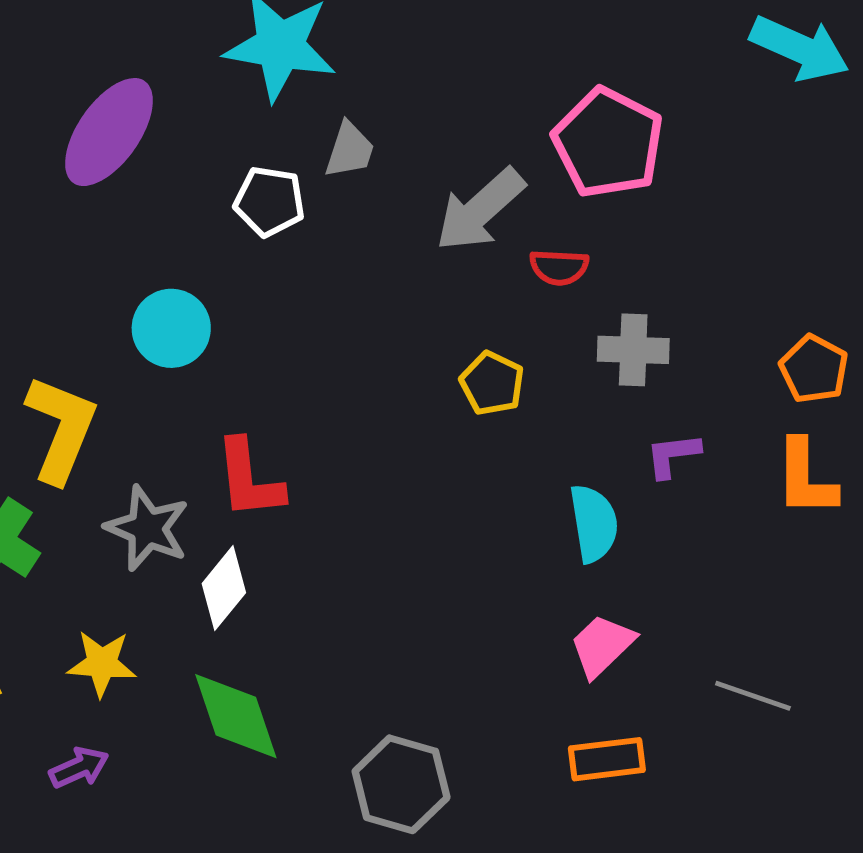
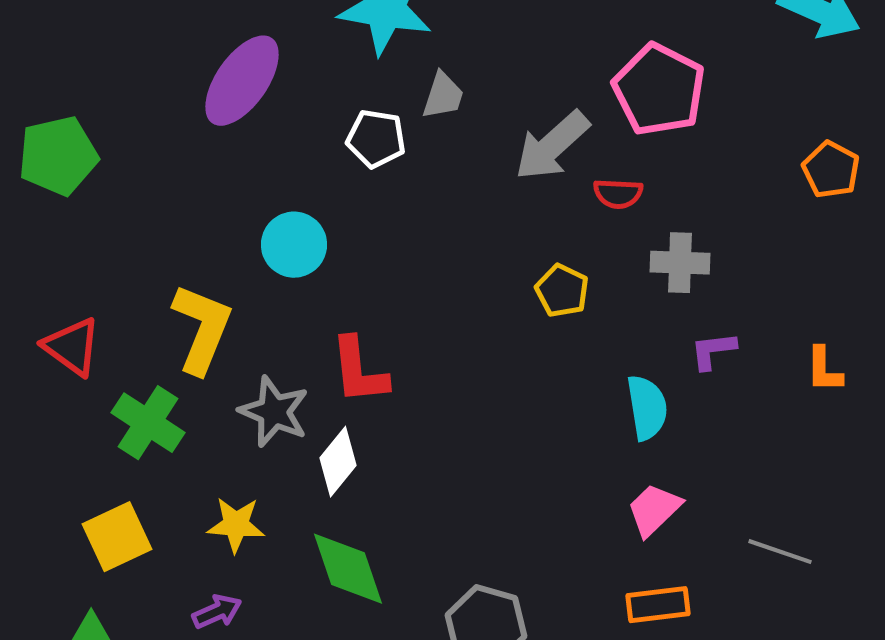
orange pentagon: (814, 369) -> (831, 170), moved
orange L-shape: (806, 478) -> (824, 370), size x0.7

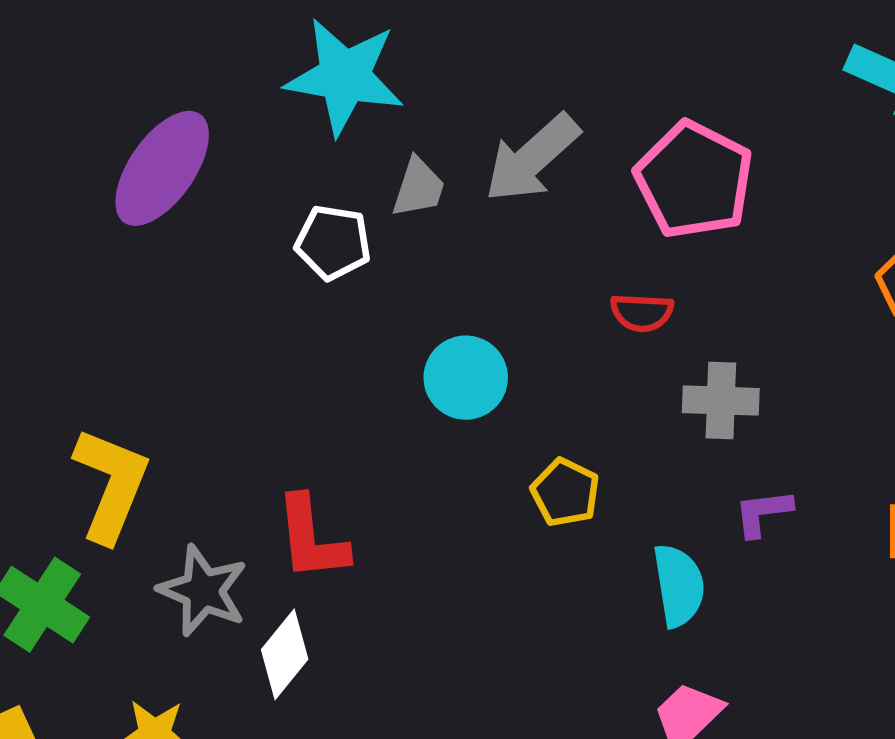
gray arrow: (552, 146) -> (532, 158), moved
cyan circle: (294, 245) -> (466, 378), moved
yellow pentagon: (562, 291) -> (565, 492), moved

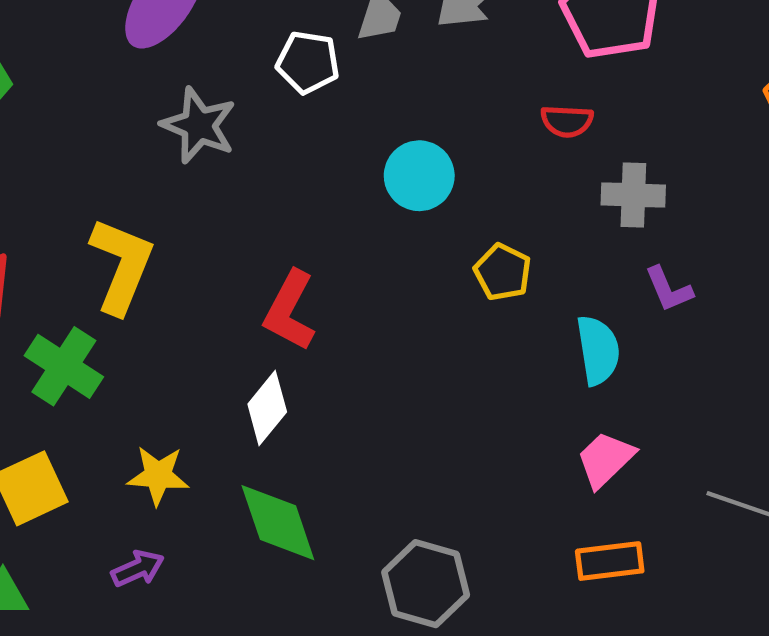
purple L-shape: (763, 513) -> (669, 289), turned -106
red L-shape: (311, 538) -> (290, 311), turned 34
gray star: (203, 591) -> (199, 125), moved

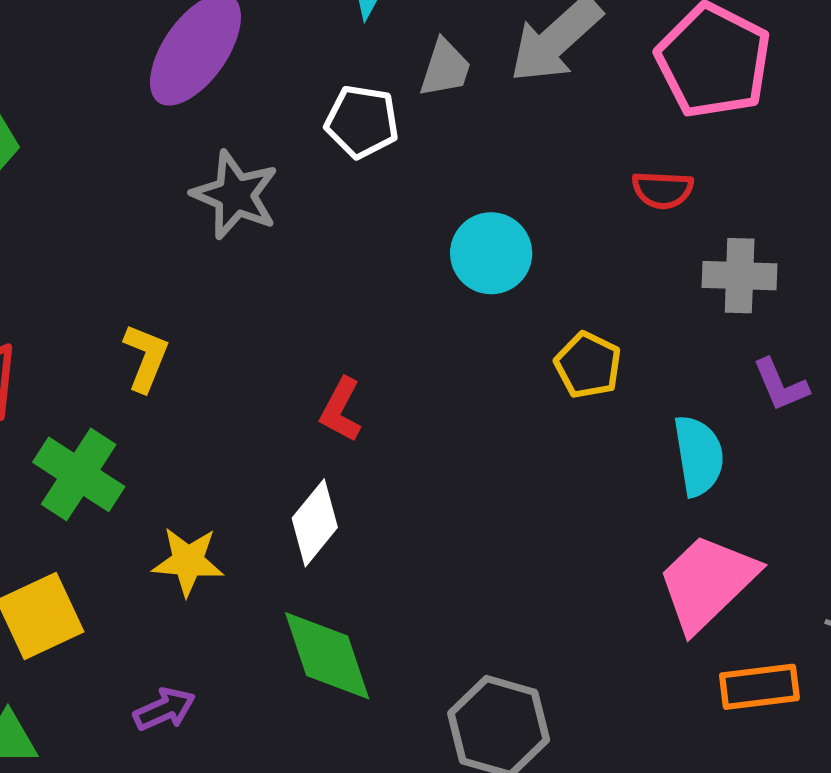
yellow L-shape: (122, 266) -> (146, 358), size x0.6
red L-shape: (290, 311) -> (341, 410), size x0.7
pink trapezoid: (605, 459) -> (707, 582), size x1.5
yellow star: (158, 475) -> (188, 561), moved
orange rectangle: (610, 561) -> (759, 687), moved

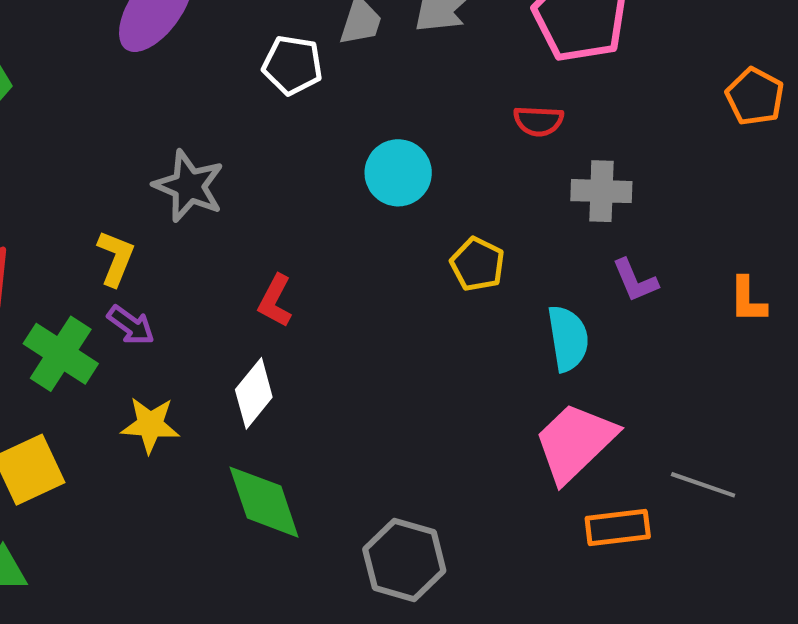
gray star: (235, 195) -> (189, 186), moved
purple arrow: (164, 709) -> (131, 325), moved, turned 60

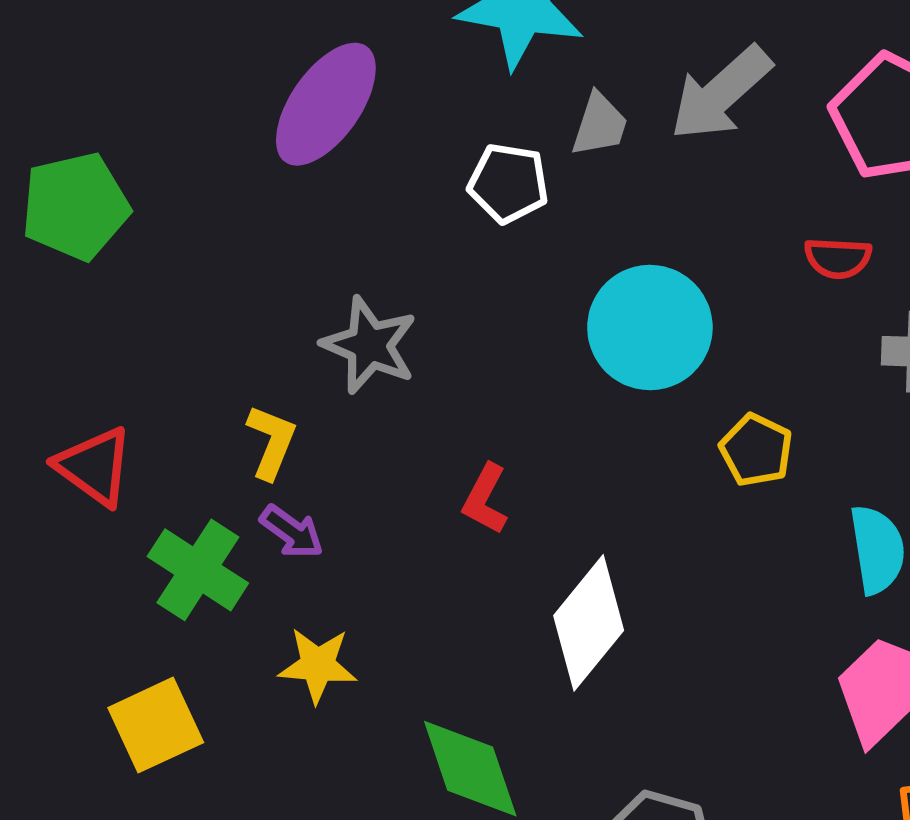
cyan circle: (398, 173) -> (650, 328), size x1.4
white diamond: (254, 393) -> (589, 623), moved, size x1.4

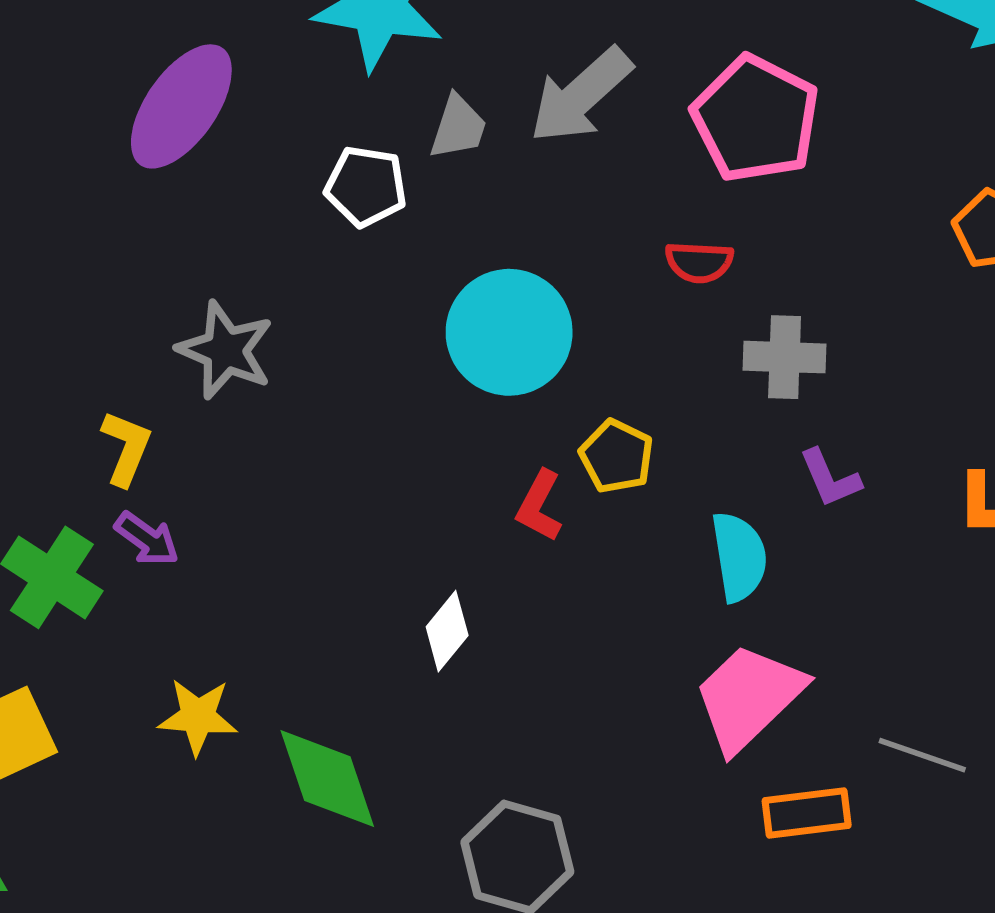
red L-shape: (485, 499) -> (539, 506), moved
white diamond: (589, 623) -> (447, 631), size x0.6
yellow star: (318, 665) -> (198, 717), moved

